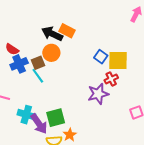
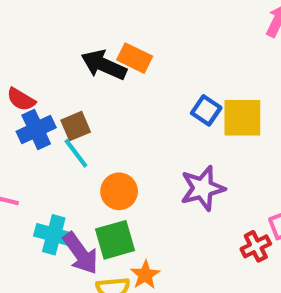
orange circle: (51, 53) -> (119, 191), moved
red cross: (111, 79) -> (256, 246), moved

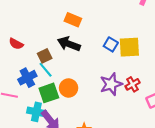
black arrow: (104, 65) -> (69, 44), moved
blue cross: (36, 129) -> (27, 78), moved
green square: (115, 240) -> (49, 93), moved
red cross: (256, 246) -> (133, 84), moved

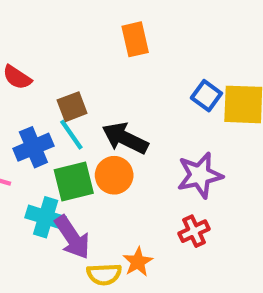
orange rectangle: (73, 20) -> (135, 39), turned 49
black arrow: (69, 44) -> (125, 138), moved
red cross: (133, 84) -> (194, 231), moved

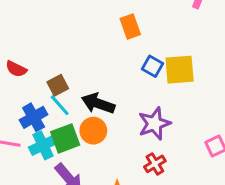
orange rectangle: (135, 39) -> (130, 26), moved
cyan cross: (46, 217) -> (43, 145), moved, turned -36

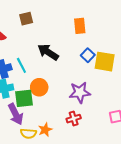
brown square: (58, 85) -> (26, 19), moved
black arrow: (98, 103) -> (48, 52), moved
green square: (65, 138) -> (24, 98), moved

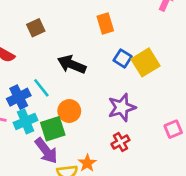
yellow square: (105, 62) -> (146, 62), turned -30

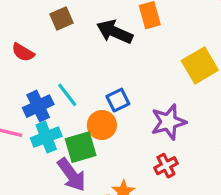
blue square: (123, 58) -> (118, 100), moved, turned 30
black arrow: (72, 64) -> (115, 32), moved

